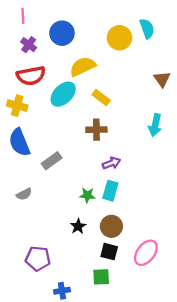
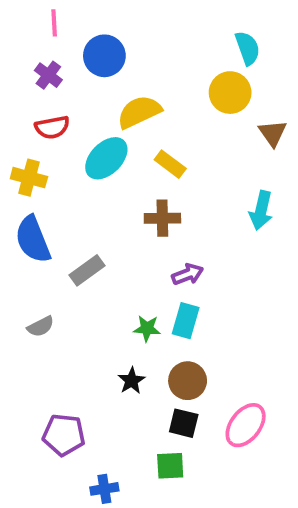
pink line: (23, 16) -> (54, 23), moved
yellow circle: (119, 38) -> (230, 93), moved
red semicircle: (31, 76) -> (52, 127), size x0.7

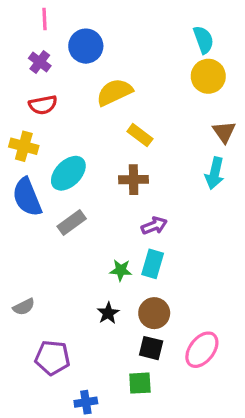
yellow circle: (230, 93) -> (208, 76), moved
brown triangle: (273, 133) -> (224, 132), moved
cyan ellipse: (106, 158) -> (68, 173), moved
gray semicircle: (41, 327) -> (24, 307), moved

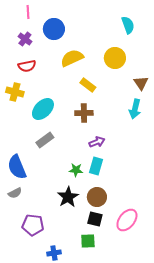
yellow circle: (208, 76) -> (115, 58), moved
blue semicircle: (27, 197) -> (17, 167), moved
black star: (108, 313) -> (68, 197), size x1.5

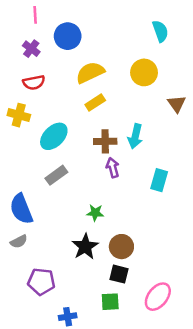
yellow rectangle: (88, 85) -> (95, 103), moved, turned -70
cyan arrow: (135, 109) -> (135, 136), moved
purple arrow: (97, 142) -> (113, 168), moved, turned -84
cyan rectangle: (96, 166) -> (159, 180), moved
pink ellipse: (127, 220) -> (158, 297), moved

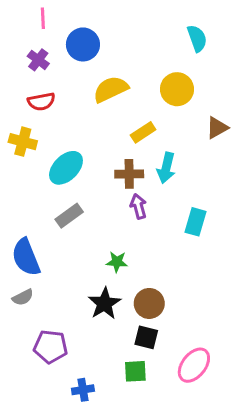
yellow rectangle: (95, 103) -> (143, 132), moved
brown triangle: (177, 104) -> (217, 128), turned 36

